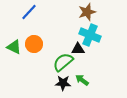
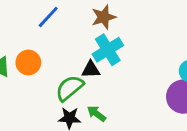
blue line: (29, 12) -> (48, 17), moved
cyan cross: (90, 35) -> (108, 50), turned 35

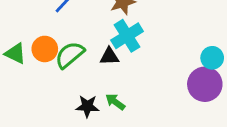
green semicircle: (70, 88) -> (70, 55), moved

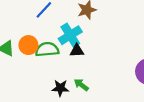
cyan cross: (127, 36) -> (70, 35), moved
green semicircle: (70, 55) -> (47, 49), turned 35

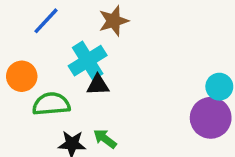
green semicircle: (47, 49) -> (51, 104), moved

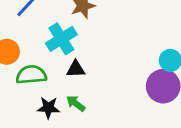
black triangle: (98, 85) -> (76, 69), moved

